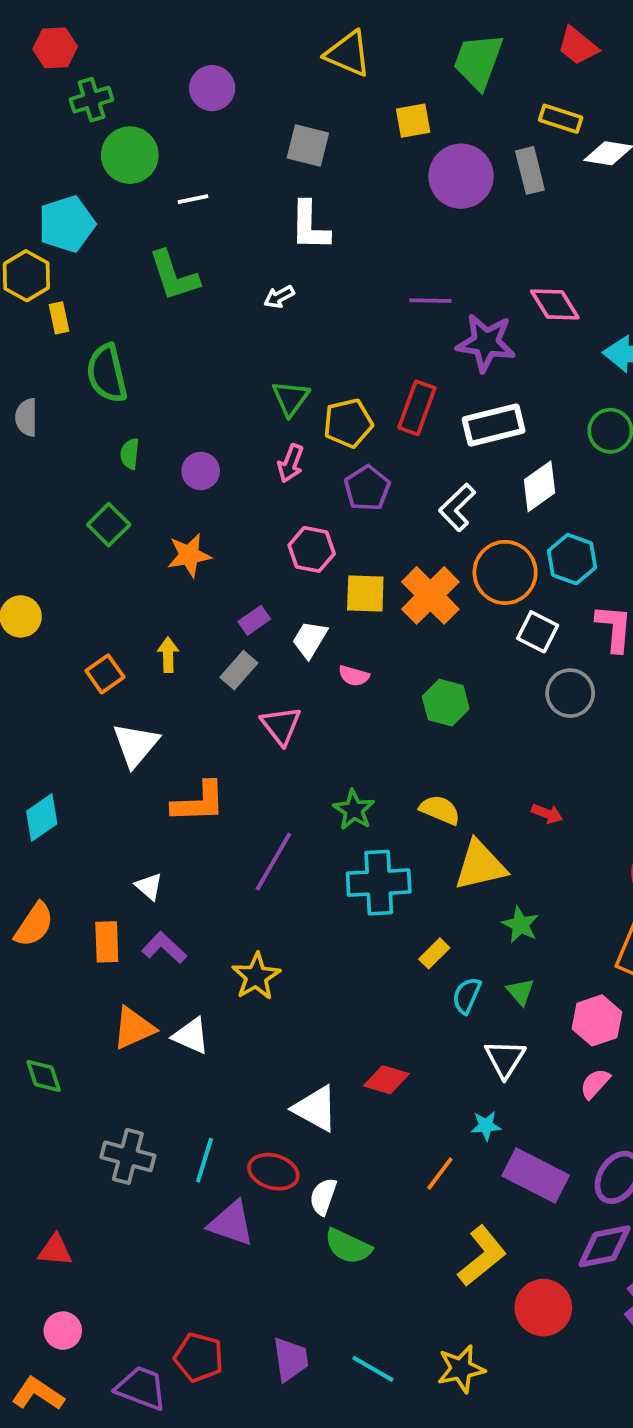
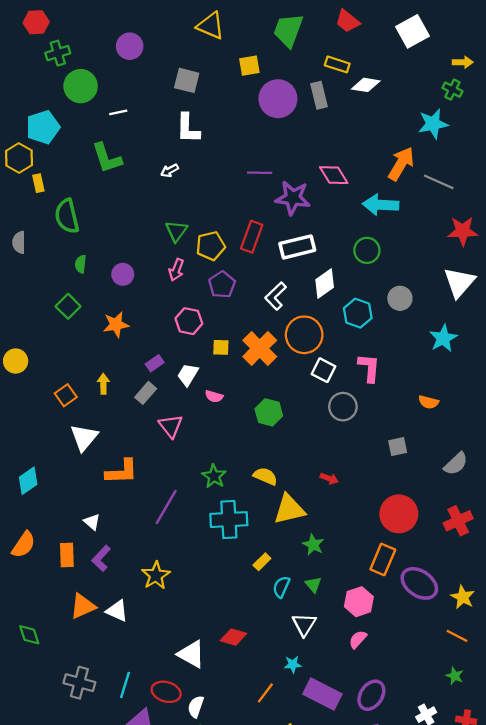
cyan hexagon: (572, 559) -> (358, 313), moved
yellow square: (365, 594) -> (221, 347), size x0.7
purple L-shape: (164, 948) -> (101, 558), turned -90

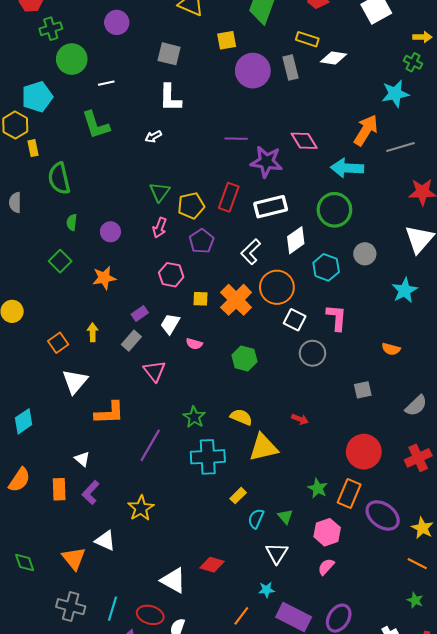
gray line: (439, 182) -> (400, 147), turned -40
green circle: (367, 250) -> (334, 210), size x1.4
green star: (313, 545) -> (318, 488), moved
orange triangle: (83, 606) -> (74, 558), moved, turned -45

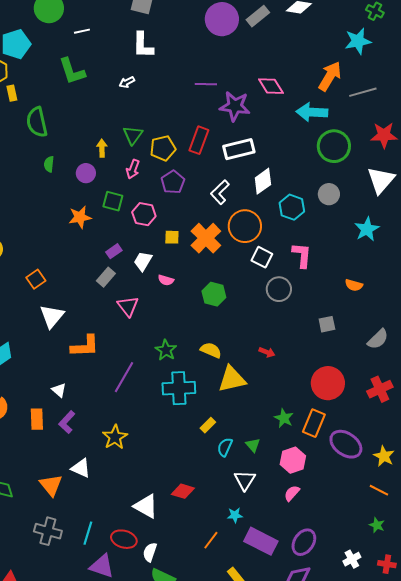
gray rectangle: (290, 67) -> (258, 16), turned 65
green circle: (334, 210) -> (334, 146), moved
green square: (60, 261) -> (113, 201), moved, turned -30
yellow arrow: (93, 332) -> (102, 148), moved

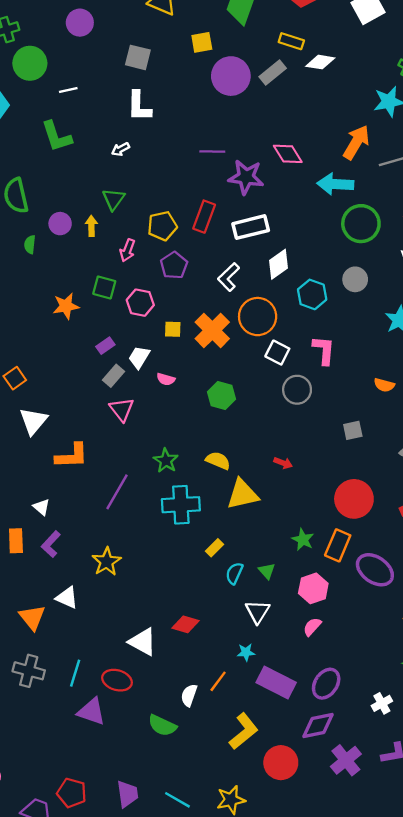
green triangle: (133, 135) -> (114, 199), moved
purple circle: (86, 173) -> (60, 224), moved
gray rectangle: (106, 277) -> (114, 376), moved
white semicircle: (150, 552) -> (189, 695), moved

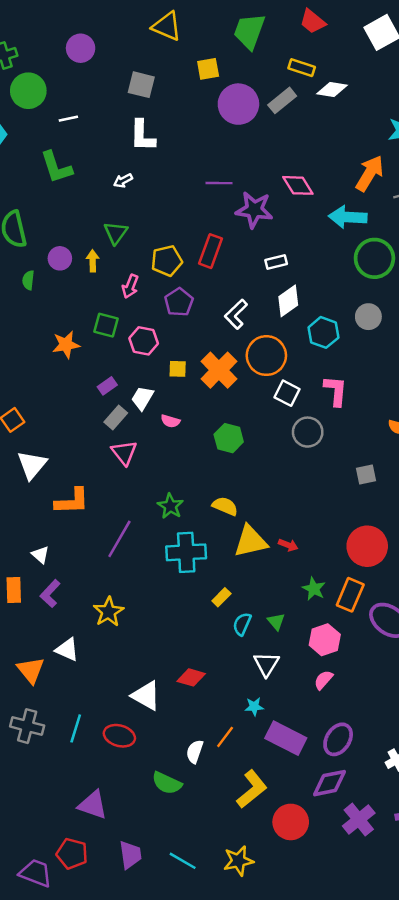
white rectangle: (251, 227) -> (276, 262), moved, size x0.6
red arrow: (283, 463) -> (288, 545), moved
purple triangle: (91, 711) -> (93, 805), moved

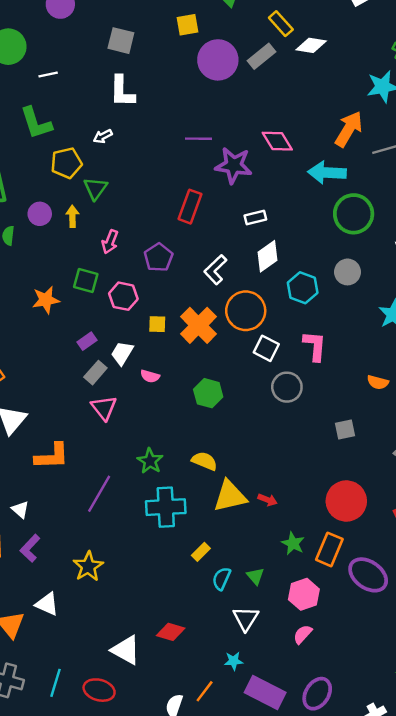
yellow rectangle: (302, 68) -> (281, 24), turned 30
yellow pentagon: (167, 261) -> (66, 163), moved

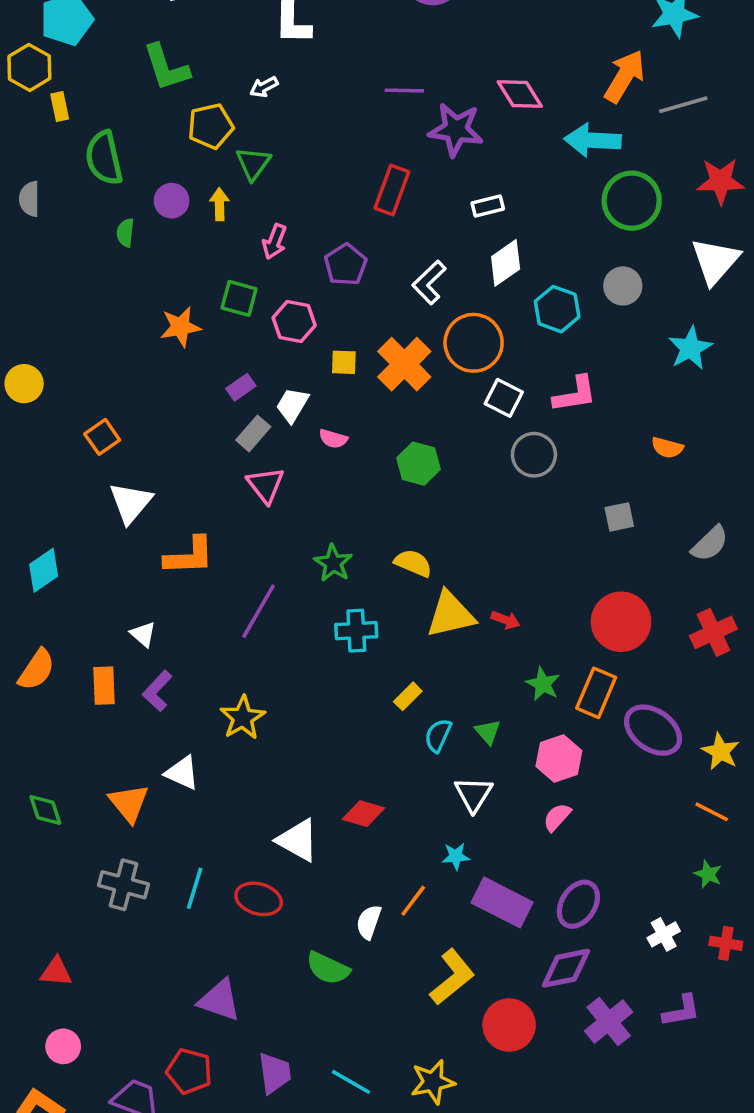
pink L-shape: (315, 346) -> (575, 394), turned 76
cyan cross: (166, 507) -> (356, 631), size x0.7

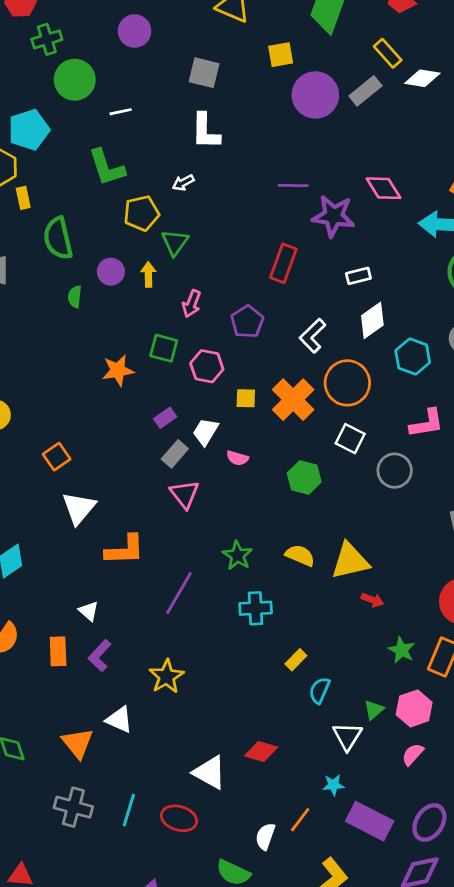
white square: (504, 398) -> (350, 439), moved
yellow triangle: (450, 615) -> (350, 561), moved
green triangle: (488, 732) -> (374, 710), moved, turned 30

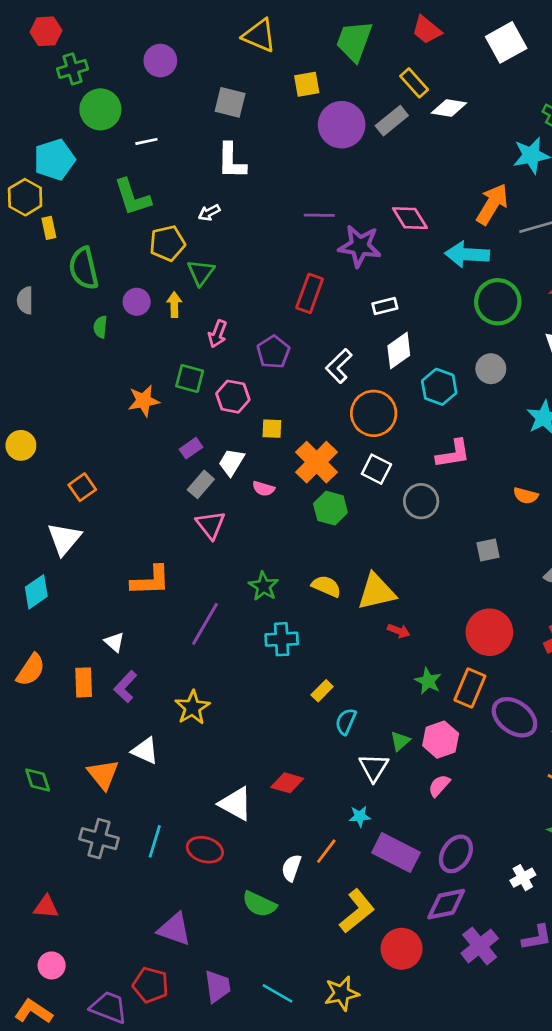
orange cross: (293, 400) -> (317, 462), moved
white triangle: (79, 508) -> (64, 539), moved

